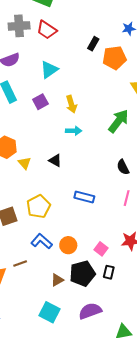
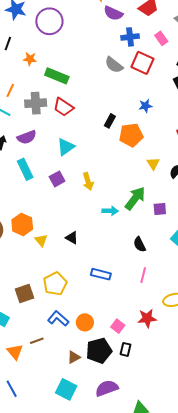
cyan arrow: (74, 131) -> (110, 211), moved

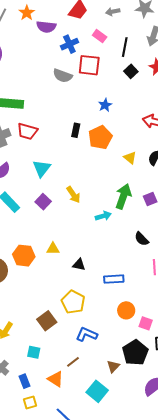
black triangle: (72, 238) -> (79, 265), moved
yellow triangle: (41, 240) -> (53, 249), moved, turned -32
orange circle: (85, 322) -> (126, 310), moved
cyan square: (66, 389) -> (97, 391), moved, turned 30

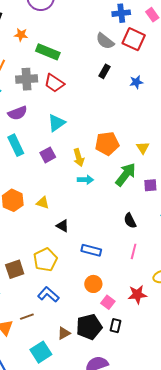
black rectangle: (76, 130) -> (105, 71), moved
orange pentagon: (100, 137) -> (107, 143), moved
yellow triangle: (130, 158) -> (143, 148), moved
cyan arrow: (103, 216) -> (85, 180), moved

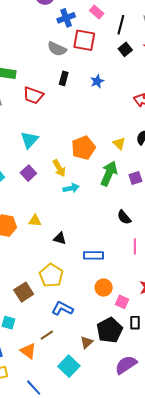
red trapezoid: (54, 83) -> (33, 95), moved

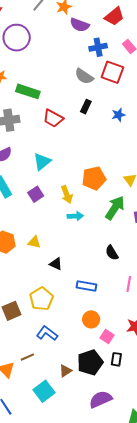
black semicircle: (124, 217) -> (112, 253), moved

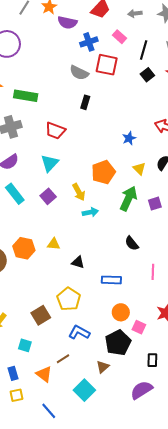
blue star: (118, 115) -> (129, 138), moved
red trapezoid: (53, 118) -> (55, 131), moved
black rectangle: (116, 359) -> (152, 360), moved
black pentagon: (90, 362) -> (118, 343), moved

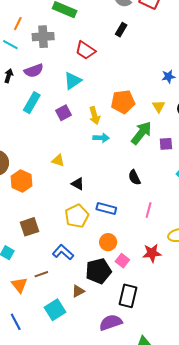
blue star: (129, 138) -> (168, 76), moved
cyan rectangle: (15, 194) -> (32, 103), turned 55
orange hexagon: (24, 248) -> (21, 181), moved
yellow pentagon: (69, 299) -> (77, 216), moved
black rectangle: (152, 360) -> (128, 296), size x1.6

